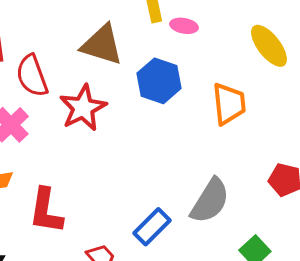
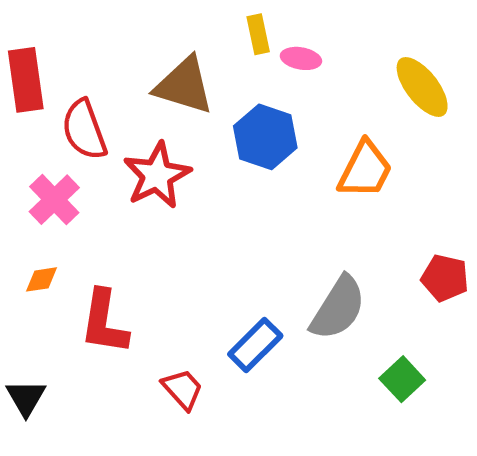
orange trapezoid: (229, 104) -> (365, 170), turned 33

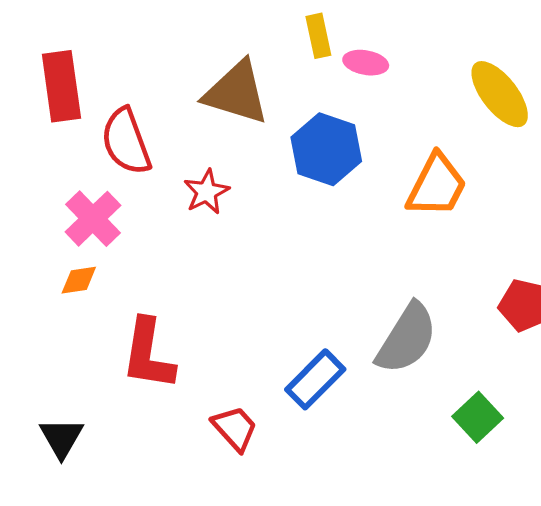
red star: (157, 175) -> (206, 192), size x0.6
orange diamond: (41, 279) -> (79, 280), moved

